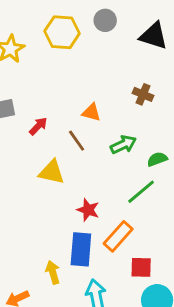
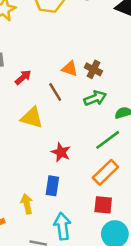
brown cross: (143, 94) -> (93, 69), moved
orange rectangle: (118, 236) -> (105, 172), moved
blue rectangle: (81, 249) -> (52, 186), size x0.7

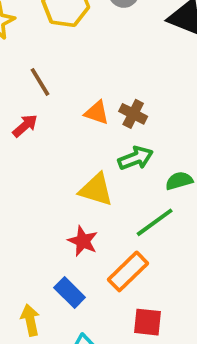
brown line: (55, 92) -> (40, 82), moved
yellow triangle: (32, 118) -> (96, 190), moved
orange rectangle: (105, 172) -> (128, 271), moved
blue rectangle: (52, 186) -> (70, 293), turned -54

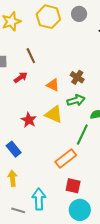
orange triangle: (97, 113) -> (53, 85), moved
green line: (155, 222) -> (82, 135), turned -35
red star: (83, 241) -> (29, 120), moved
blue rectangle: (70, 293) -> (14, 149), moved

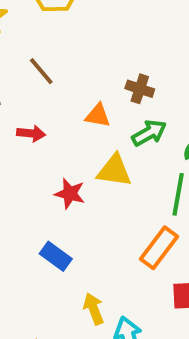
red arrow: (21, 77) -> (31, 133), moved, turned 56
yellow arrow: (13, 178) -> (94, 309), moved

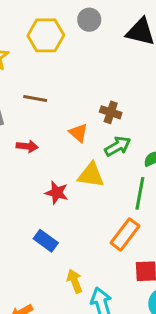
brown line: (41, 71) -> (35, 99), turned -40
orange triangle: (98, 116) -> (78, 133), turned 30

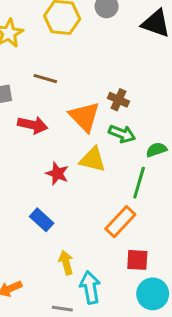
orange triangle: (78, 133) -> (85, 117), size x1.6
red arrow: (27, 146) -> (33, 125), size x1.4
green arrow: (118, 146) -> (122, 134), turned 45

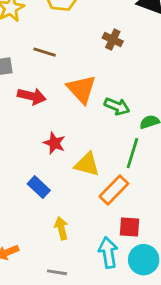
brown cross: (118, 100) -> (113, 40), moved
yellow triangle: (93, 160) -> (87, 164), moved
cyan arrow: (90, 287) -> (108, 252), moved

